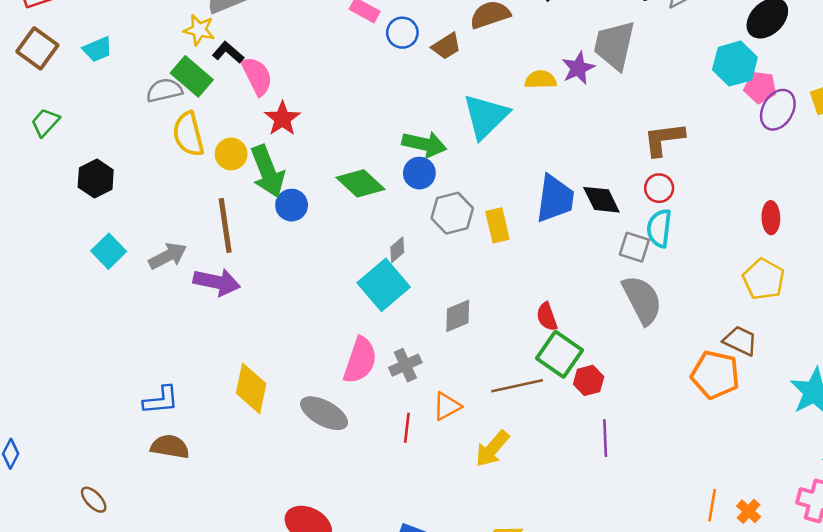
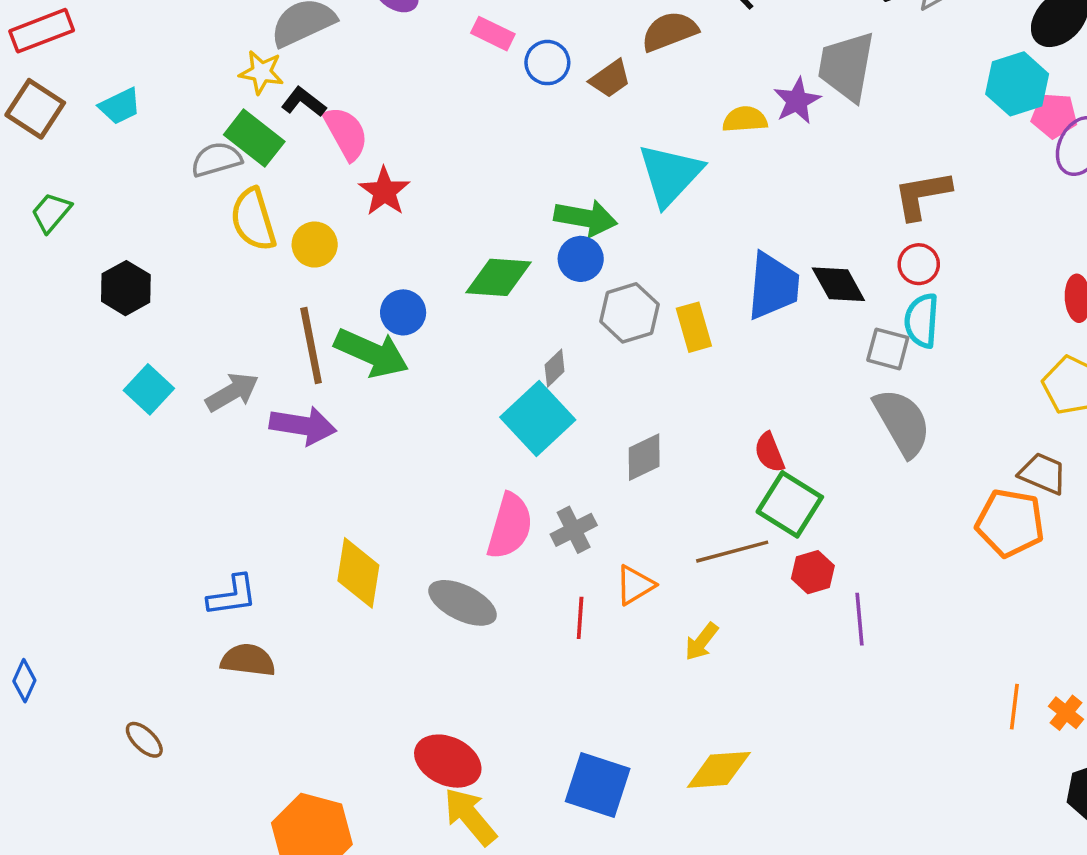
green arrow: (268, 171) -> (372, 353), moved, turned -42
green diamond: (360, 183) -> (499, 277), turned -36
red hexagon: (589, 380) -> (813, 572), moved
yellow arrow: (492, 449) -> (702, 642), size x0.7

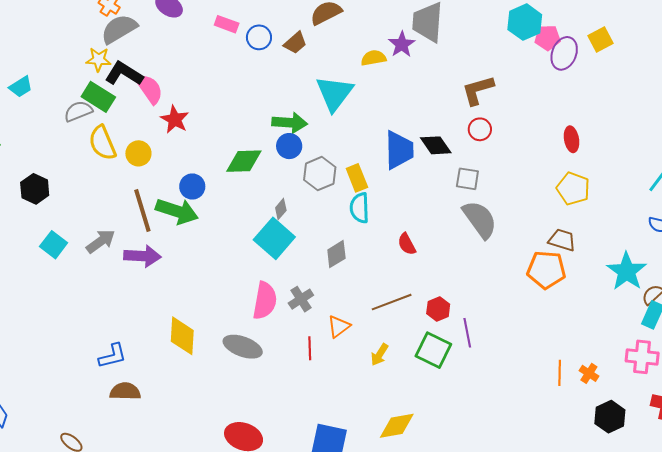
black L-shape: (304, 102) -> (124, 74), size x1.5
cyan semicircle: (922, 321) -> (360, 208), moved
green square: (790, 504) -> (433, 350), moved

